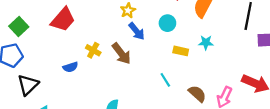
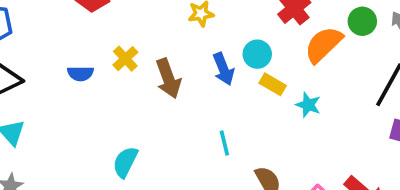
blue arrow: (137, 31) -> (223, 69), moved
yellow rectangle: (181, 51) -> (273, 84), moved

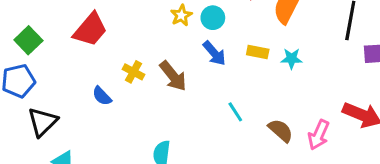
cyan circle: (257, 54) -> (213, 18), moved
blue semicircle: (80, 74) -> (102, 96), turned 65

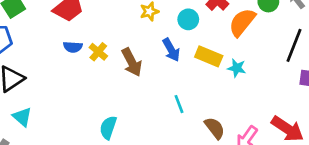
cyan circle: (213, 18) -> (188, 19), moved
yellow rectangle: (258, 52) -> (209, 56), size x1.4
blue semicircle: (102, 96) -> (73, 47), moved, turned -54

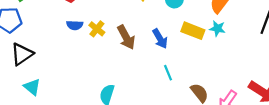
blue arrow: (171, 50) -> (160, 39), moved
cyan star: (237, 68) -> (217, 29), moved

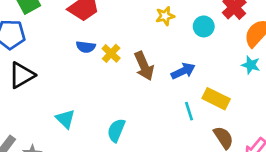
yellow rectangle: (193, 31) -> (216, 99), moved
blue arrow: (160, 39) -> (183, 71), turned -90
cyan triangle: (32, 87) -> (65, 119), moved

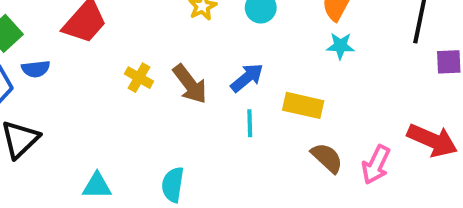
blue semicircle: (86, 47) -> (36, 69), moved
cyan line: (189, 111) -> (250, 123), moved, turned 30
cyan triangle: (65, 119) -> (97, 186), turned -30

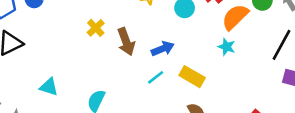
cyan line: (250, 123) -> (156, 77), turned 36

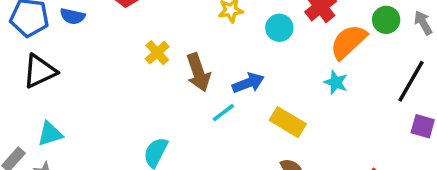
cyan line: (156, 77) -> (223, 113), moved
cyan triangle: (49, 87) -> (50, 134), moved, turned -36

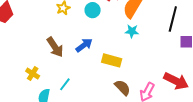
yellow cross: (157, 53) -> (33, 74), moved
cyan line: (223, 113) -> (65, 84), moved

